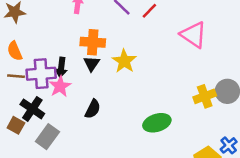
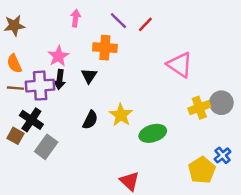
pink triangle: (193, 35) -> (180, 65), moved
orange cross: (93, 42) -> (105, 48), moved
yellow star: (124, 61) -> (121, 115), moved
pink star: (60, 86) -> (58, 56), moved

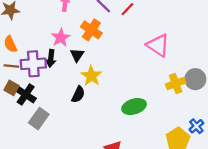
orange cross: (105, 48) -> (91, 30), turned 30
pink star: (58, 56) -> (61, 38), moved
yellow star: (121, 115) -> (91, 76), moved
brown square: (16, 136) -> (11, 88), moved

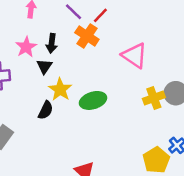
orange cross: (91, 30) -> (87, 36), moved
black arrow: (51, 58) -> (52, 43), moved
green ellipse: (134, 107) -> (93, 100), moved

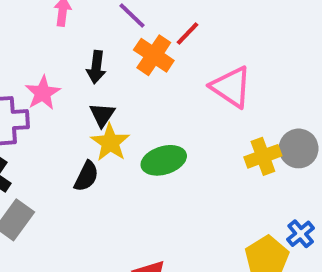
red line: (100, 15) -> (188, 33), moved
pink star: (26, 47) -> (43, 93), moved
black triangle: (44, 66) -> (102, 115), moved

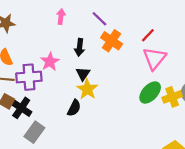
red line: (188, 33) -> (148, 35), moved
pink triangle: (231, 87) -> (154, 58), turned 35
green ellipse: (164, 160) -> (150, 93), moved, turned -30

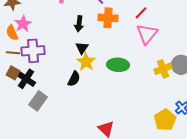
orange cross: (112, 41) -> (108, 18), turned -30
pink star: (50, 62) -> (23, 24), moved
green ellipse: (150, 93) -> (118, 65), moved, turned 50

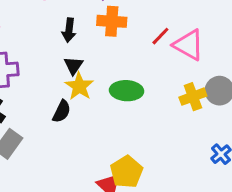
red line: (141, 13) -> (160, 36), moved
pink triangle: (147, 34) -> (189, 45), moved, turned -40
yellow pentagon: (165, 120) -> (127, 172), moved

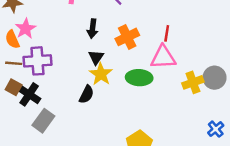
orange cross: (112, 21) -> (127, 37), moved, turned -30
red line: (160, 36) -> (167, 33), turned -35
pink triangle: (189, 45) -> (163, 57), moved, turned -32

